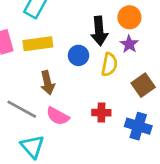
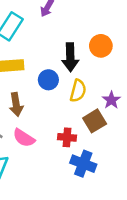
purple star: (129, 44) -> (111, 100), moved
brown square: (143, 85) -> (95, 121), moved
blue cross: (138, 126) -> (83, 164), moved

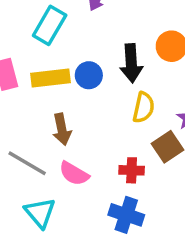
blue circle: (48, 80) -> (89, 75), moved
blue cross: (83, 164) -> (126, 215), moved

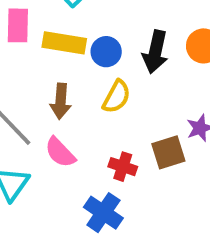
yellow semicircle: (144, 107) -> (116, 97), moved

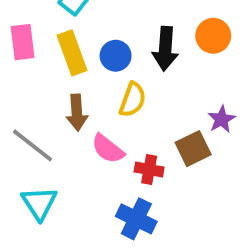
yellow rectangle: (64, 43) -> (72, 53), turned 69
pink semicircle: (60, 152) -> (108, 149), moved

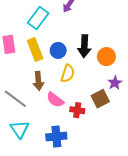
orange circle: (213, 36) -> (106, 57), moved
blue cross: (136, 219) -> (56, 136), moved, turned -30

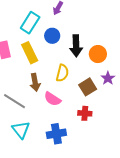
blue circle: (58, 50) -> (52, 36), moved
brown square: (100, 99) -> (88, 87), moved
red cross: (77, 110) -> (85, 113), moved

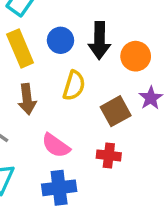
blue circle: (52, 36) -> (60, 40), moved
pink semicircle: (52, 99) -> (56, 146), moved

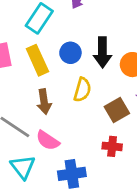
pink semicircle: (56, 146) -> (48, 140), moved

